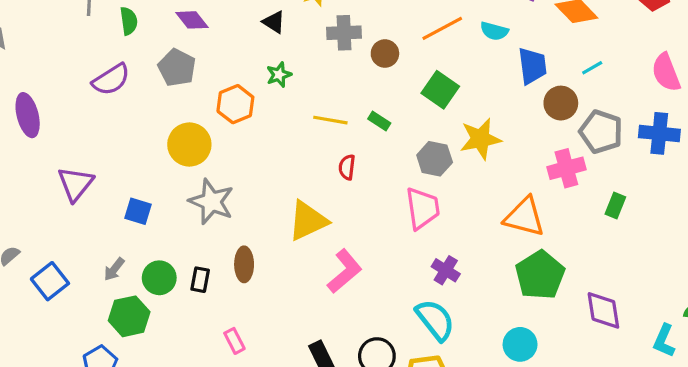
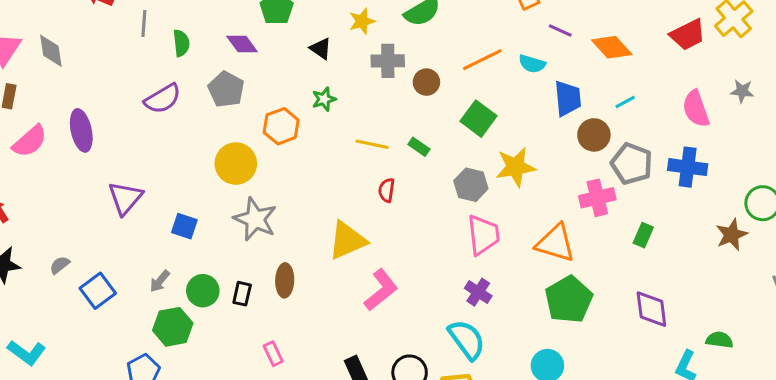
pink trapezoid: (422, 208) -> (483, 235), moved
purple diamond: (603, 310) -> (651, 309), moved

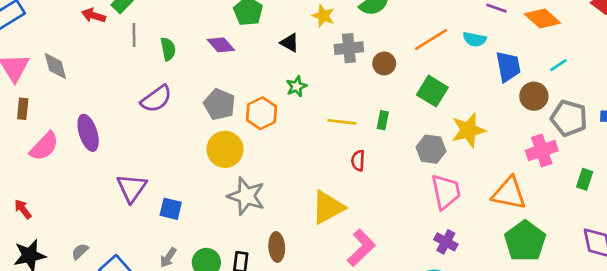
yellow star: (362, 21) -> (323, 16), turned -30
gray pentagon: (226, 89) -> (219, 104), moved
green rectangle: (419, 147) -> (383, 120), turned 72
blue square: (184, 226) -> (171, 209), moved

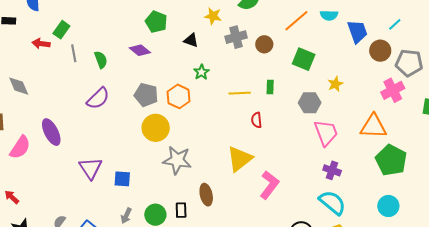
yellow star: (468, 130) -> (335, 84), size x0.6

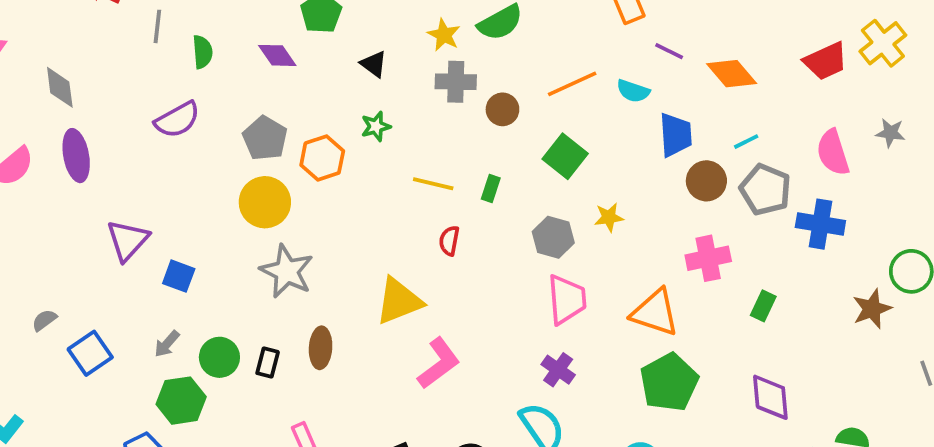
yellow star: (213, 16) -> (444, 35), moved
gray pentagon: (409, 63) -> (765, 190), moved
gray diamond: (19, 86) -> (60, 87), moved

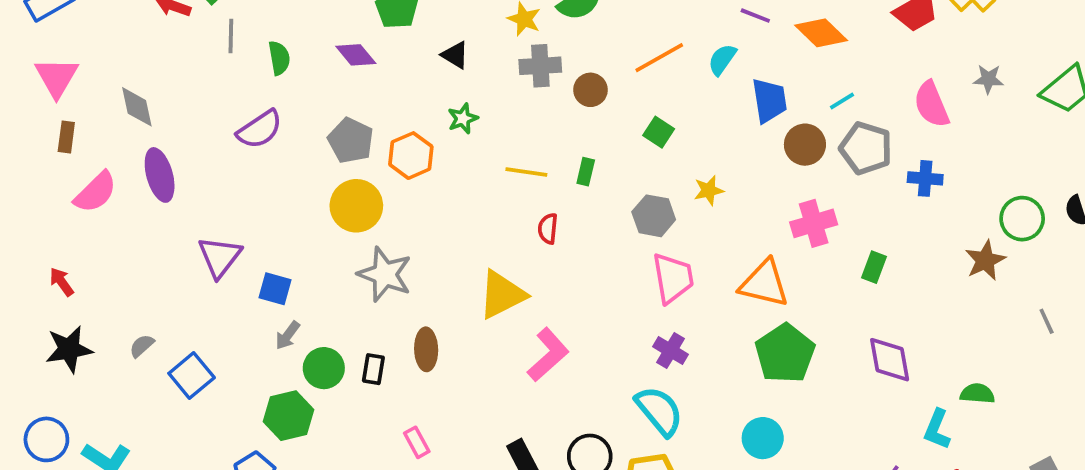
cyan semicircle: (633, 91) -> (722, 59), turned 112
green square: (565, 156) -> (659, 132), size x0.7
blue cross: (820, 224) -> (925, 178), size x0.7
gray arrow: (167, 344) -> (288, 335), moved

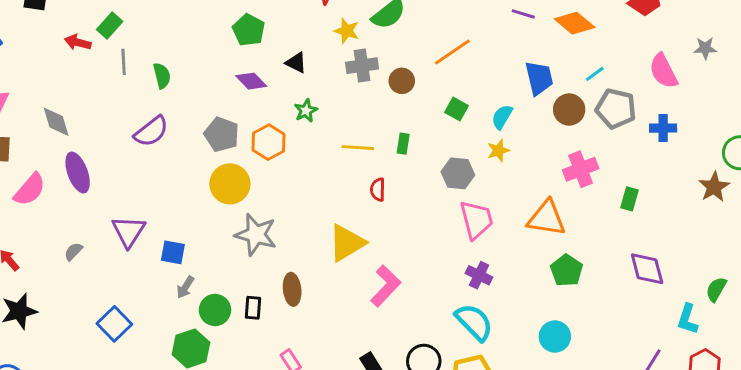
purple diamond: (356, 55) -> (251, 81), moved
cyan semicircle: (722, 59) -> (502, 117), moved
gray semicircle: (142, 346) -> (73, 252), moved
green pentagon: (785, 353) -> (567, 270), size x0.7
green semicircle: (977, 394) -> (716, 289), turned -60

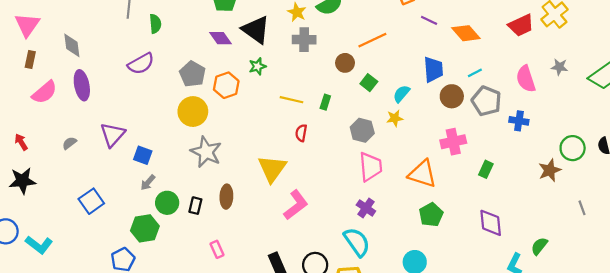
black triangle: (296, 63) -> (256, 30), size x1.8
brown circle: (402, 81) -> (345, 63), moved
yellow triangle: (347, 243) -> (272, 169), turned -32

